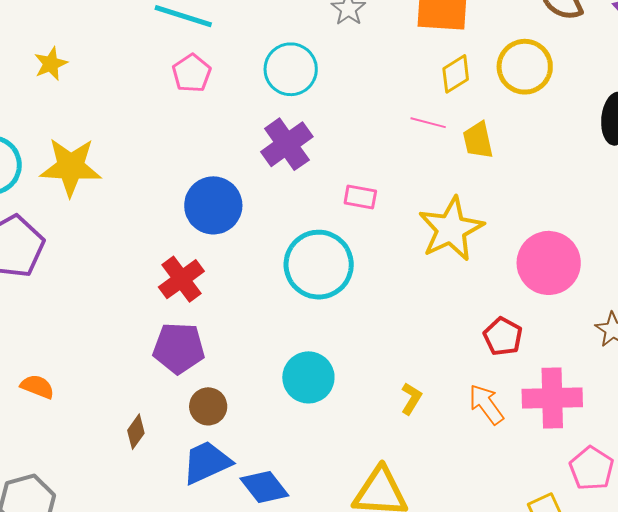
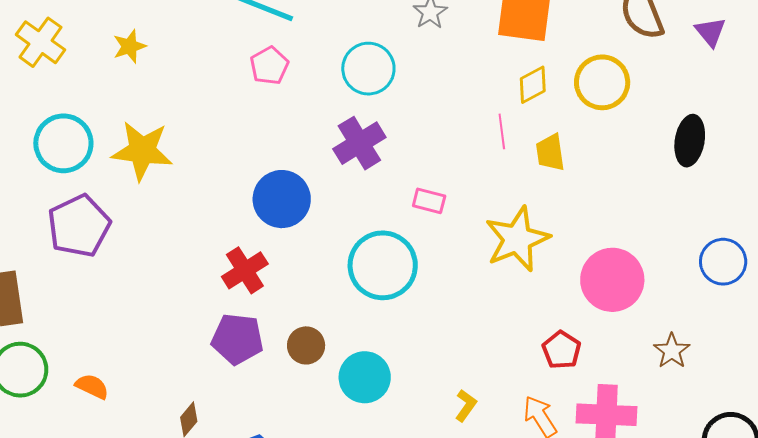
pink line: (428, 123) -> (502, 131), turned 64
orange semicircle: (37, 387) -> (92, 386), moved
brown circle: (208, 406) -> (306, 345), moved

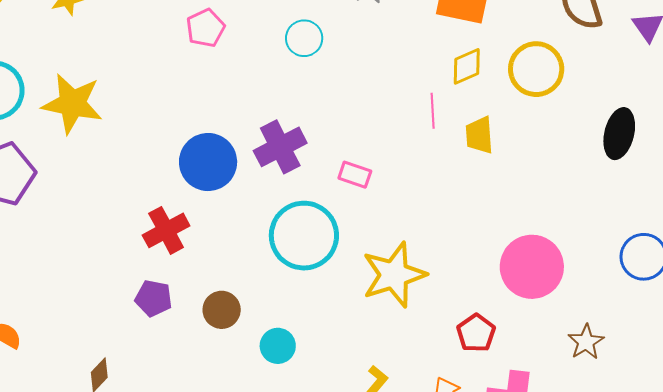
cyan circle: (368, 69) -> (304, 38), size x0.7
purple cross: (359, 143) -> (280, 147), moved
yellow star: (517, 239) -> (394, 275), moved
purple pentagon: (237, 339) -> (154, 298), size x0.7
cyan circle: (365, 377) -> (278, 346), size x0.7

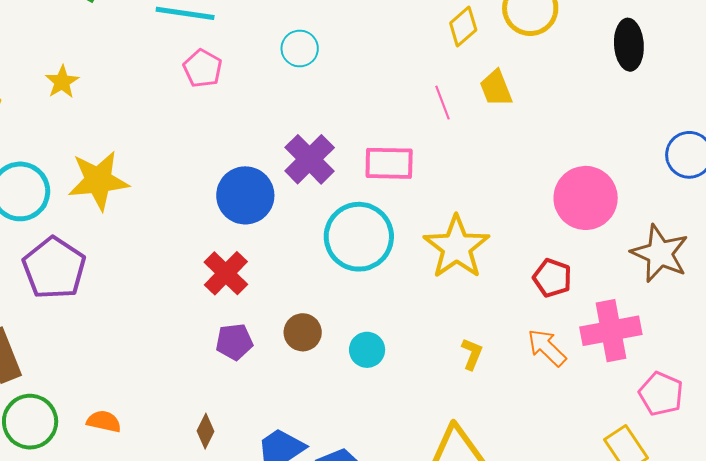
pink line: (433, 111) -> (443, 103), moved
pink rectangle: (355, 175) -> (389, 163), size x1.5
brown star: (586, 342) -> (660, 253), size x1.6

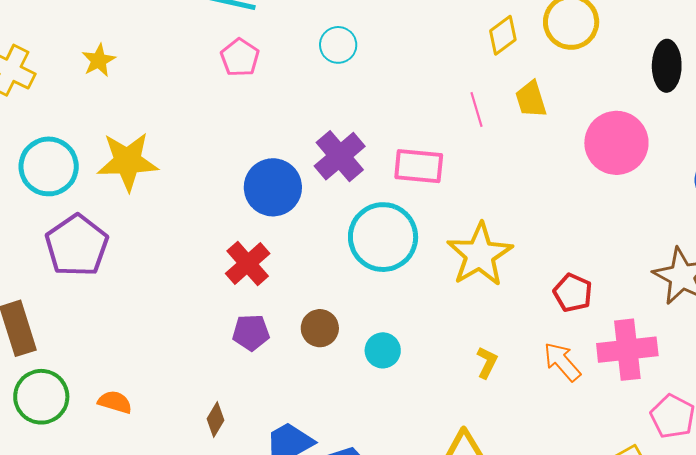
pink circle: (586, 198) -> (616, 143), moved

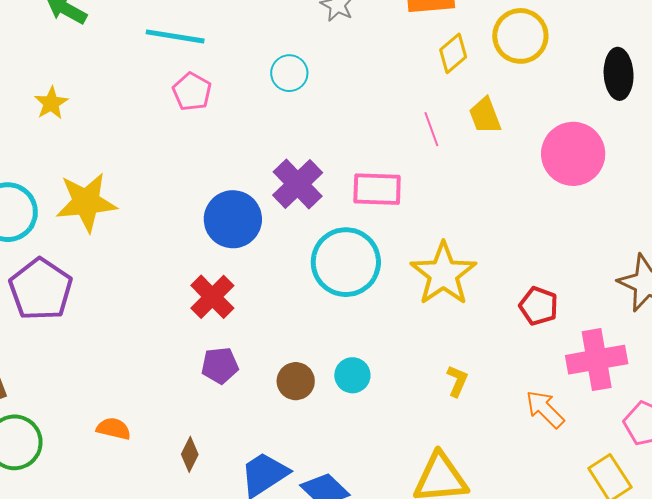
brown circle: (320, 328) -> (296, 381), moved
orange arrow: (562, 362) -> (545, 409), moved
orange semicircle: (115, 402) -> (114, 429), moved

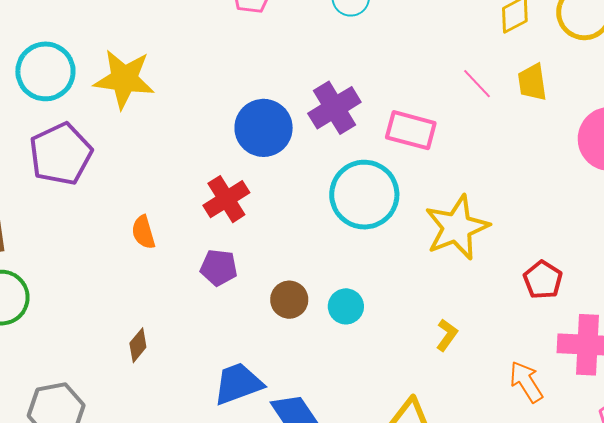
pink line: (431, 129) -> (477, 84), turned -36
orange semicircle: (114, 429) -> (143, 232), moved, turned -132
brown diamond: (190, 454) -> (138, 345), moved

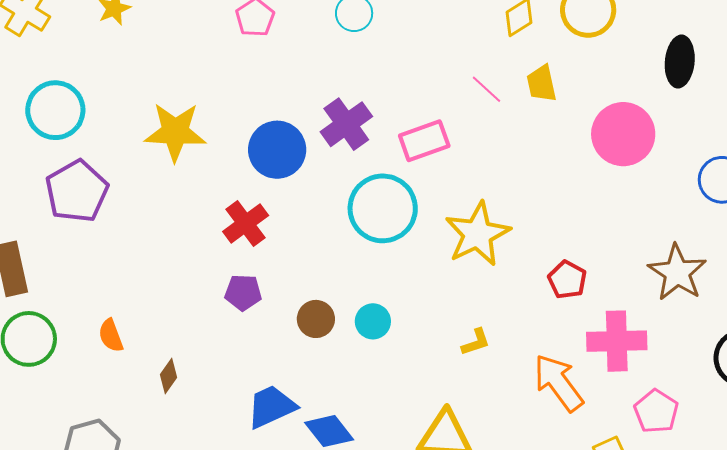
yellow star: (124, 79) -> (175, 132), moved
pink rectangle: (411, 130) -> (424, 141), turned -30
orange semicircle: (143, 232) -> (111, 336), moved
yellow L-shape: (447, 335) -> (476, 342), turned 40
orange arrow: (526, 382) -> (558, 383), size x1.4

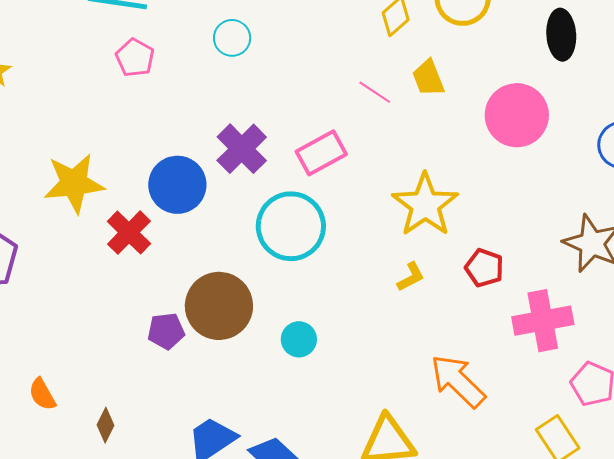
red cross: (246, 223) -> (129, 233), moved
yellow star: (478, 234) -> (425, 205), moved
brown circle: (316, 319) -> (219, 306), moved, size x1.8
yellow L-shape: (476, 342) -> (411, 277), moved
orange arrow: (558, 383) -> (458, 381), moved

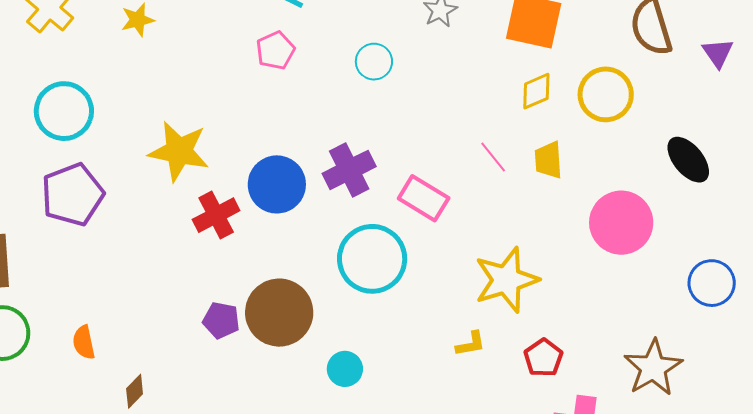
black ellipse: (561, 35) -> (688, 160), turned -54
pink rectangle: (321, 153) -> (424, 198), turned 42

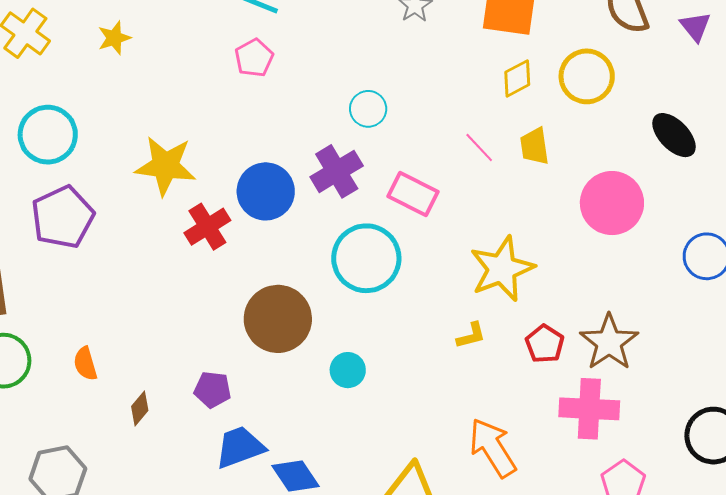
cyan circle: (374, 62) -> (368, 109), moved
purple pentagon: (221, 320) -> (213, 390), moved
brown star: (653, 368) -> (609, 342), moved

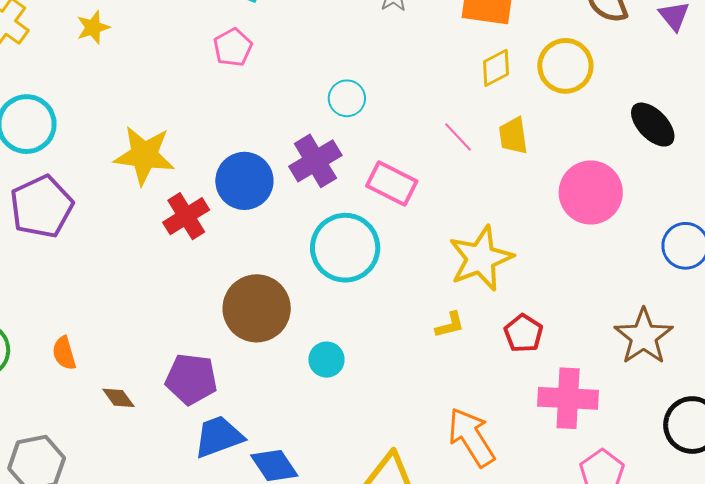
brown star: (609, 342) -> (644, 337), moved
purple pentagon: (213, 390) -> (191, 379), size x1.4
brown diamond: (140, 408) -> (118, 398), turned -76

